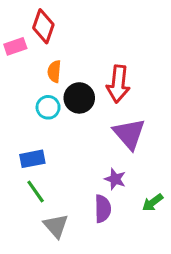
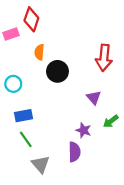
red arrow: (118, 84) -> (104, 58), moved
cyan circle: (48, 107) -> (13, 84), moved
purple triangle: (129, 134) -> (94, 97), size x0.6
green arrow: (153, 202) -> (111, 121), moved

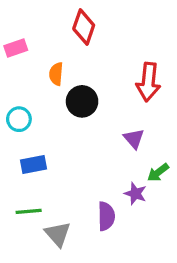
red diamond: (31, 19) -> (84, 27), moved
purple star: (84, 130) -> (135, 194), moved
green line: (26, 139) -> (29, 211), moved, turned -60

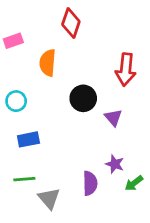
orange semicircle: (56, 74) -> (48, 63), size x1.4
black circle: (82, 101) -> (83, 98), moved
green arrow: (158, 173) -> (134, 183), moved

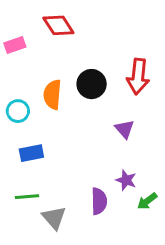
red diamond: (71, 23) -> (58, 25), moved, turned -52
orange semicircle: (48, 63) -> (52, 95), moved
black circle: (83, 98) -> (92, 84), moved

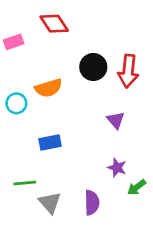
black circle: (92, 84) -> (93, 67), moved
orange semicircle: (52, 95) -> (49, 88), turned -112
blue rectangle: (31, 153) -> (50, 142), moved
purple semicircle: (99, 201) -> (92, 203), moved

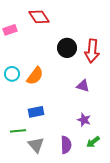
orange semicircle: (49, 88) -> (35, 76), moved, turned -36
purple triangle: (116, 120) -> (83, 86), turned -32
blue rectangle: (50, 142) -> (36, 112), moved
green arrow: (137, 187) -> (93, 142), moved

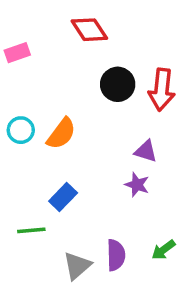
red diamond: (39, 17) -> (89, 30), moved
blue rectangle: (36, 112) -> (63, 197), turned -35
purple star: (84, 120) -> (137, 185), moved
gray triangle: (36, 145) -> (77, 266), moved, turned 30

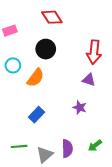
black circle: (118, 84) -> (46, 49), moved
cyan circle: (21, 130) -> (13, 65), moved
purple triangle: (146, 151) -> (89, 80), moved
green line: (31, 230) -> (19, 146), moved

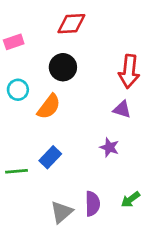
red diamond: (52, 17) -> (71, 24), turned -60
green line: (19, 146) -> (17, 171), moved

